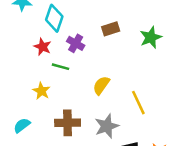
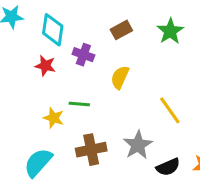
green line: (60, 67) -> (79, 104), moved
yellow semicircle: (101, 85) -> (120, 77), moved
cyan semicircle: (22, 125) -> (38, 163), size x1.5

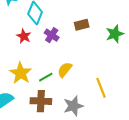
yellow semicircle: (120, 77) -> (65, 70), moved
green line: (79, 104) -> (46, 77), moved, turned -48
yellow star: (54, 118) -> (21, 73), size x1.5

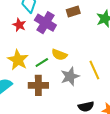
purple cross: (52, 35) -> (45, 23), size x1.5
yellow semicircle: (65, 70) -> (59, 55), turned -105
gray star: (73, 106) -> (70, 76), moved

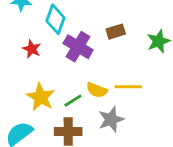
red star: (19, 25) -> (32, 49), moved
yellow line: (94, 70) -> (128, 87), moved, turned -66

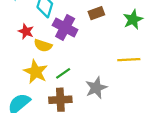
yellow line: (128, 87) -> (129, 60), moved
yellow semicircle: (97, 90) -> (43, 45), moved

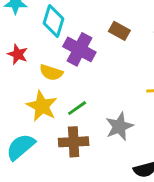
brown rectangle: (96, 13) -> (119, 31), turned 49
red star: (26, 31) -> (18, 54), moved

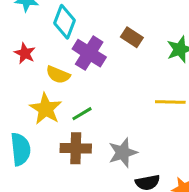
gray star: (119, 126) -> (123, 153), moved
cyan semicircle: (21, 147) -> (21, 149), turned 120

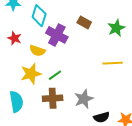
yellow star: (46, 109) -> (31, 74), turned 30

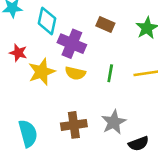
yellow semicircle: (37, 51) -> (75, 73), moved
yellow star: (31, 74) -> (42, 72), moved
green line: (55, 75) -> (110, 73), moved, turned -40

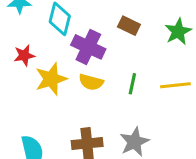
red star: (18, 53) -> (24, 55), turned -30

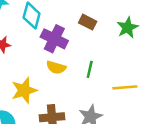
yellow star: (51, 79) -> (24, 90), moved
yellow line: (175, 85) -> (125, 87), moved

